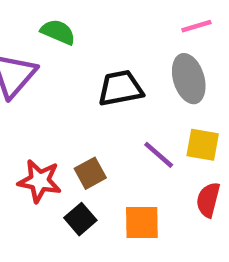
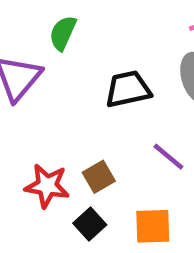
green semicircle: (58, 32) -> (63, 33), turned -88

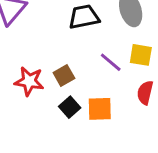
black square: (90, 224) -> (70, 107), moved

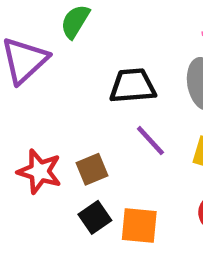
purple line: (111, 62) -> (150, 141), moved

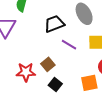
orange square: (139, 226) -> (89, 83), moved

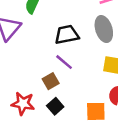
purple line: (69, 45) -> (64, 62), moved
red star: (26, 72) -> (23, 104), moved

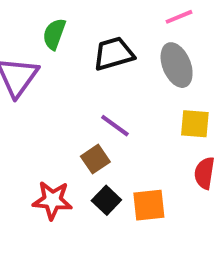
black trapezoid: (67, 35) -> (114, 54), moved
orange square: (96, 111) -> (149, 205), moved

